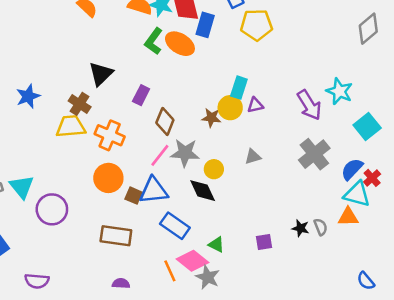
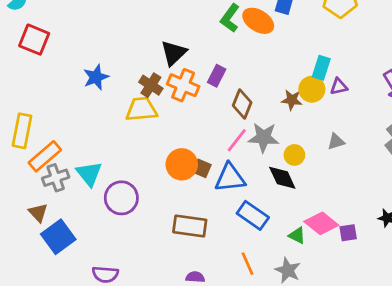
orange cross: (110, 135) -> (183, 85), moved
brown square: (134, 196) -> (202, 168), moved
pink diamond: (193, 261) -> (321, 223), moved

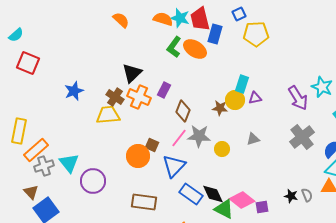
brown square: (202, 168) -> (152, 145), moved
blue triangle: (230, 178) -> (174, 166), turned -40
black diamond: (282, 178) -> (213, 194), moved
green triangle: (297, 235) -> (224, 209), size x1.5

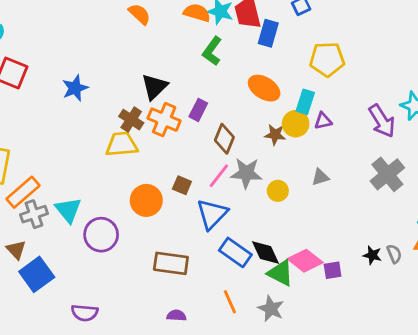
yellow pentagon: (256, 34) -> (327, 59), moved
orange ellipse: (195, 49) -> (264, 88), moved
blue star: (74, 91) -> (75, 88), moved
orange circle: (138, 156) -> (146, 200), moved

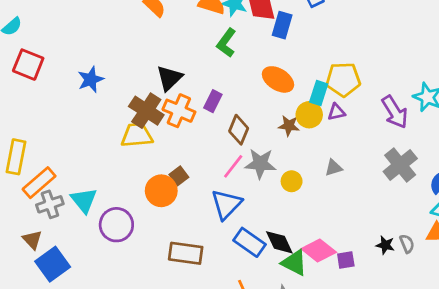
yellow pentagon: (327, 59) -> (343, 79), moved
brown cross: (131, 120) -> (146, 111), size x1.4
brown square: (182, 185) -> (179, 176), moved, turned 30

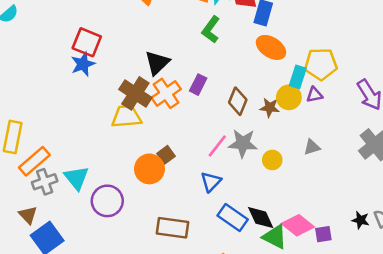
red square: (28, 65) -> (87, 42), moved
orange ellipse: (278, 79) -> (271, 47), moved
orange cross: (179, 111) -> (166, 93), turned 32
brown diamond: (239, 130) -> (238, 101), moved
blue triangle: (226, 204) -> (211, 182), size x0.7

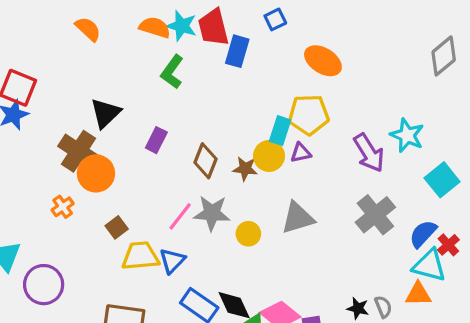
orange ellipse: (271, 47) -> (323, 61), moved
orange cross: (166, 93) -> (63, 207), moved, size x0.6
yellow trapezoid: (126, 117) -> (140, 256), moved
gray triangle: (312, 147) -> (298, 218), size x1.6
orange circle: (149, 169) -> (96, 173), moved

